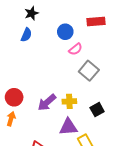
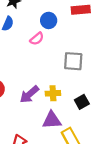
pink semicircle: (76, 49) -> (37, 39), moved
gray square: (89, 71) -> (73, 61), turned -36

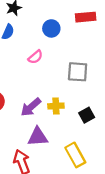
pink semicircle: (37, 39) -> (35, 57), moved
purple triangle: (52, 120) -> (38, 137), moved

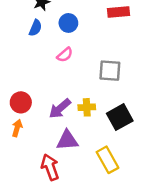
blue circle: (51, 28) -> (68, 23), moved
black square: (87, 115) -> (120, 117), size x1.5

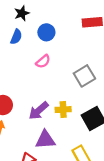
gray square: (110, 71) -> (84, 76), turned -35

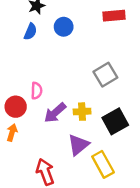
pink semicircle: (43, 61) -> (37, 91), moved, turned -48
purple triangle: (45, 140) -> (78, 145), moved, turned -35

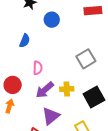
blue semicircle: (30, 32) -> (25, 41), moved
pink semicircle: (37, 91) -> (38, 68), moved
purple triangle: (78, 145) -> (51, 116), moved

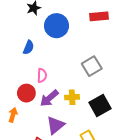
blue circle: (52, 20) -> (56, 26), size x1.5
red circle: (13, 85) -> (26, 93), moved

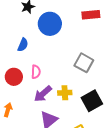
gray square: (92, 66) -> (84, 63), turned -30
red circle: (26, 93) -> (14, 77), moved

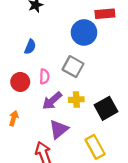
blue circle: (50, 24) -> (84, 32), moved
gray square: (84, 63) -> (73, 67), moved

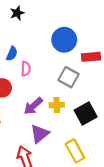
red rectangle: (105, 14) -> (91, 57), moved
gray square: (73, 67) -> (69, 77), moved
pink semicircle: (44, 76) -> (26, 69), moved

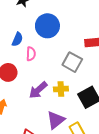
blue circle: (64, 40) -> (47, 26), moved
purple triangle: (40, 134) -> (56, 120), moved

